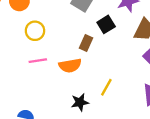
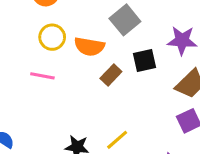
orange semicircle: (70, 66) -> (89, 47), moved

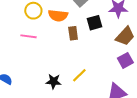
brown rectangle: (111, 75) -> (73, 33), turned -48

